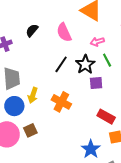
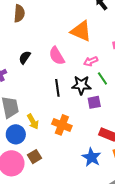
black line: (61, 64) -> (57, 88), turned -36
black star: (85, 64) -> (81, 85), turned -30
yellow arrow: (33, 95) -> (33, 122), turned -42
blue star: (91, 149) -> (91, 157), moved

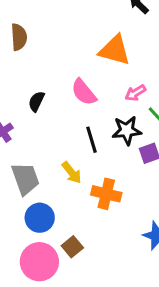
yellow arrow: (33, 122) -> (72, 173), moved

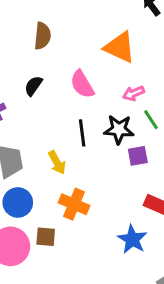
brown semicircle: (19, 37) -> (42, 36), moved
orange cross: (106, 194) -> (74, 204), moved
brown square: (72, 247) -> (46, 237), turned 35

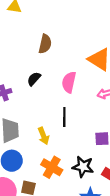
pink semicircle: (82, 84) -> (69, 82), turned 35
black star: (119, 129) -> (83, 167), moved

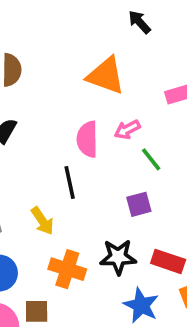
pink semicircle: (69, 82) -> (87, 139), moved

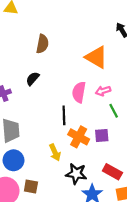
yellow arrow: (42, 221) -> (55, 152), moved
black star: (118, 257) -> (76, 174), moved
orange cross: (67, 269) -> (79, 137), moved

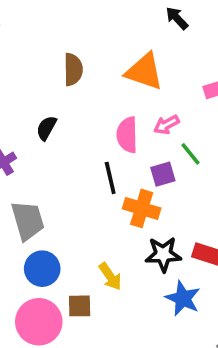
brown semicircle: (42, 44) -> (73, 70), moved
purple square: (102, 135) -> (163, 174), moved
yellow arrow: (55, 152) -> (110, 276), moved
black star: (76, 174) -> (163, 254), moved

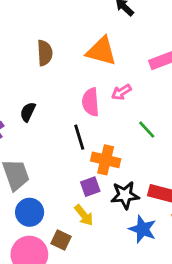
black semicircle: (46, 128) -> (28, 112), moved
green line: (190, 154) -> (147, 130), moved
purple square: (163, 174) -> (90, 187), moved
brown square: (80, 306) -> (61, 240), turned 30

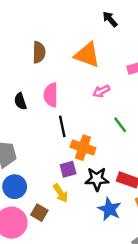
pink semicircle: (91, 102) -> (51, 95), moved
black semicircle: (28, 112) -> (20, 101), turned -49

